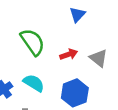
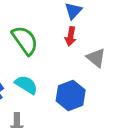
red arrow: (69, 54) -> (71, 36), moved, turned 119

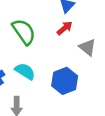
red arrow: (71, 36) -> (65, 28), turned -140

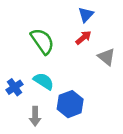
blue hexagon: (65, 81) -> (70, 104), moved

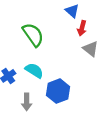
blue triangle: (86, 15) -> (72, 11), turned -32
red arrow: (83, 38) -> (82, 28), moved, turned 144

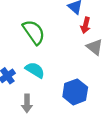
blue hexagon: (58, 91) -> (75, 92), moved

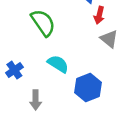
cyan semicircle: (35, 70) -> (58, 64), moved

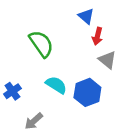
blue hexagon: (88, 88) -> (87, 92), moved
gray arrow: (36, 100) -> (34, 121), turned 48

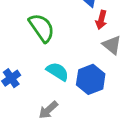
gray arrow: (34, 121) -> (48, 110), moved

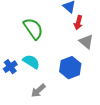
cyan semicircle: (58, 71) -> (31, 62), moved

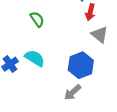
green semicircle: (33, 29) -> (37, 19), size x0.6
gray arrow: (38, 91) -> (73, 92), moved

